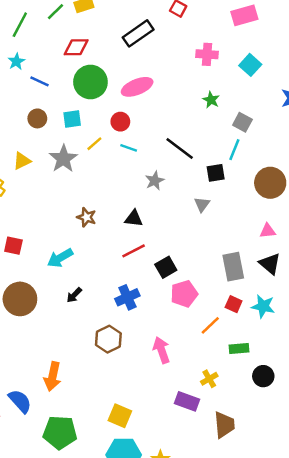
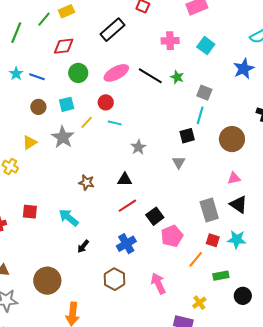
cyan star: (16, 62) -> (16, 74), moved
green circle: (90, 82) -> (78, 73), size x0.7
black line: (180, 148) -> (150, 76), moved
cyan arrow: (60, 258) -> (69, 218), turned 75
brown circle: (20, 299) -> (47, 281), moved

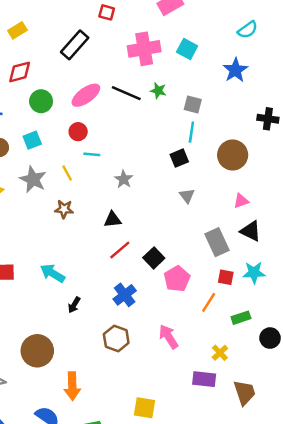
pink cross: (170, 41) -> (144, 49), size x1.5
yellow line: (87, 122) -> (67, 173), moved, turned -64
gray triangle: (179, 162) -> (187, 196), moved
brown star: (87, 183) -> (64, 209), moved

